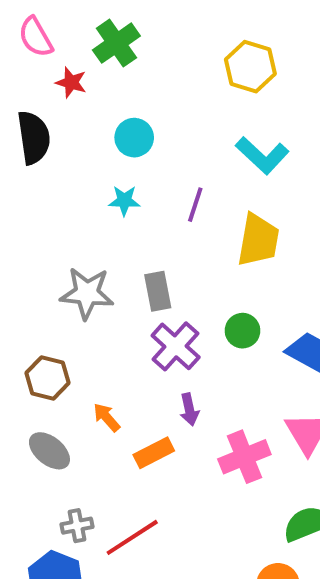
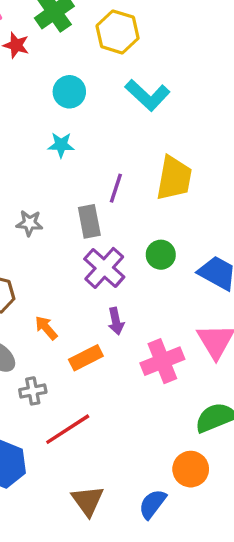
yellow hexagon: (250, 67) -> (118, 32), moved
cyan L-shape: (262, 155) -> (147, 95), moved
purple line: (195, 205) -> (116, 188), moved
gray star: (87, 293) -> (29, 223), size x0.6
gray cross: (77, 526) -> (33, 391), moved

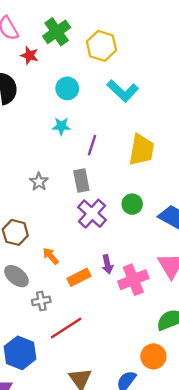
purple line: (116, 188) -> (92, 145), moved
gray star: (29, 223) -> (39, 182), turned 30
purple arrow: (116, 321) -> (107, 264), moved

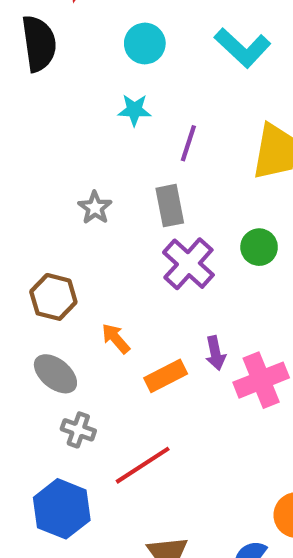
gray cross: (41, 301) -> (78, 430), moved, turned 30

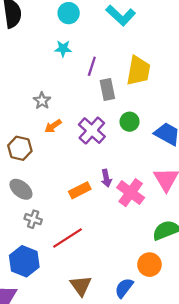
gray rectangle: (170, 206) -> (107, 90), moved
orange arrow: (116, 338) -> (53, 126), moved, turned -84
pink cross: (261, 380) -> (131, 193), turned -32

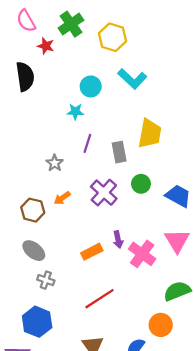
cyan circle: (69, 13) -> (91, 86), moved
purple line: (92, 66) -> (87, 143), moved
orange arrow: (53, 126) -> (62, 198), moved
red line: (67, 238) -> (99, 299), moved

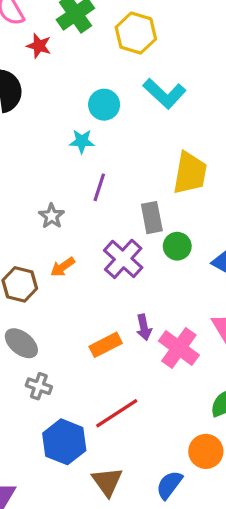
gray rectangle: (119, 152) -> (152, 218), moved
blue hexagon: (37, 322) -> (64, 442), moved

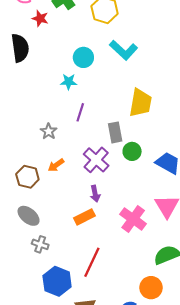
purple arrow: (144, 327) -> (95, 194), moved
red line: (117, 413) -> (92, 262), turned -32

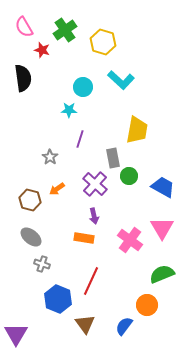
orange rectangle: (84, 217) -> (84, 238), turned 36

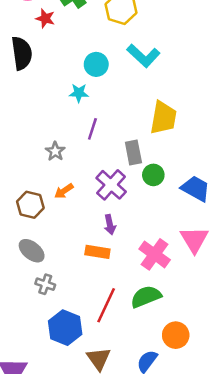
green semicircle: (162, 274) -> (146, 297), moved

